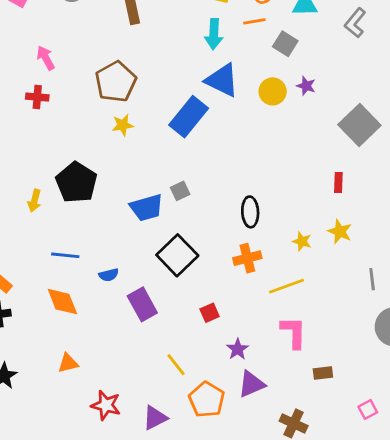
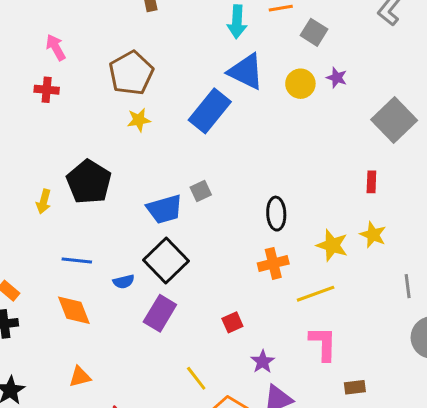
yellow star: (302, 241) -> (332, 245), size x1.5
black square: (177, 255) -> (166, 260), moved
purple rectangle: (142, 304) -> (160, 313), turned 60

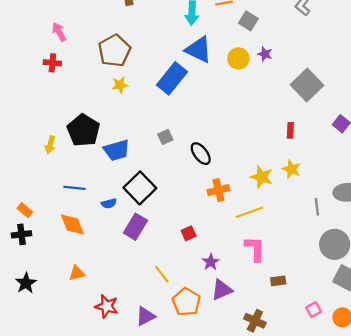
blue trapezoid: (164, 209) -> (117, 150), moved
black ellipse: (276, 214) -> (201, 154), moved, turned -35

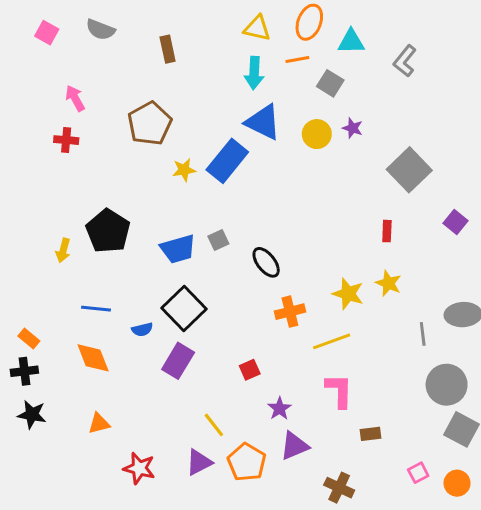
yellow star: (120, 85) -> (184, 170), moved
blue trapezoid: (117, 150) -> (178, 249), moved
black star: (26, 283) -> (32, 415), moved, turned -30
purple triangle: (145, 316) -> (199, 462), moved

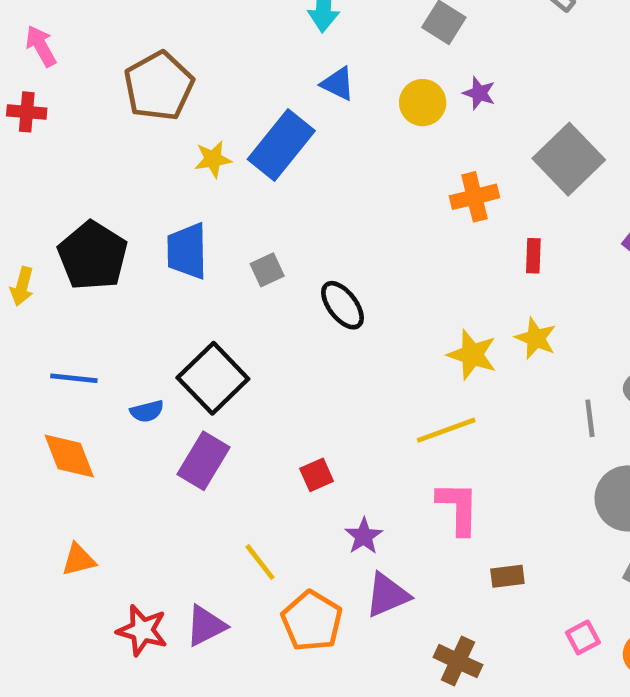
blue triangle: (263, 122) -> (338, 84), size x0.6
blue trapezoid: (178, 249) -> (187, 251), moved, turned 105
orange cross: (290, 312) -> (474, 197), moved
purple triangle: (199, 462) -> (206, 626), moved

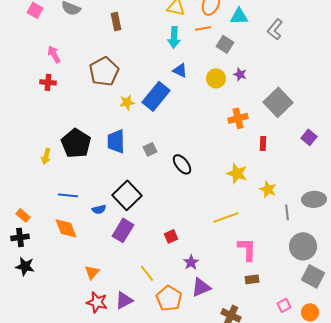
yellow star: (536, 338) -> (268, 189), moved
yellow star: (472, 355) -> (237, 173), moved
pink L-shape: (458, 508) -> (247, 249), moved
orange triangle: (79, 560) -> (92, 272), moved, turned -35

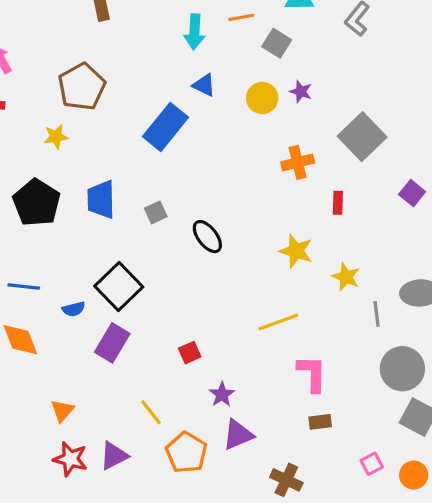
yellow star: (127, 102) -> (56, 137), moved

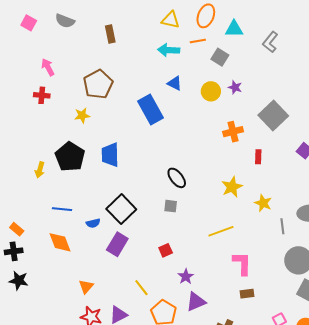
cyan arrow: (194, 32) -> (169, 50), turned 90
blue rectangle: (165, 127) -> (150, 109), turned -68
gray square: (156, 212) -> (171, 206), moved, turned 32
yellow star: (296, 251) -> (232, 187), turned 30

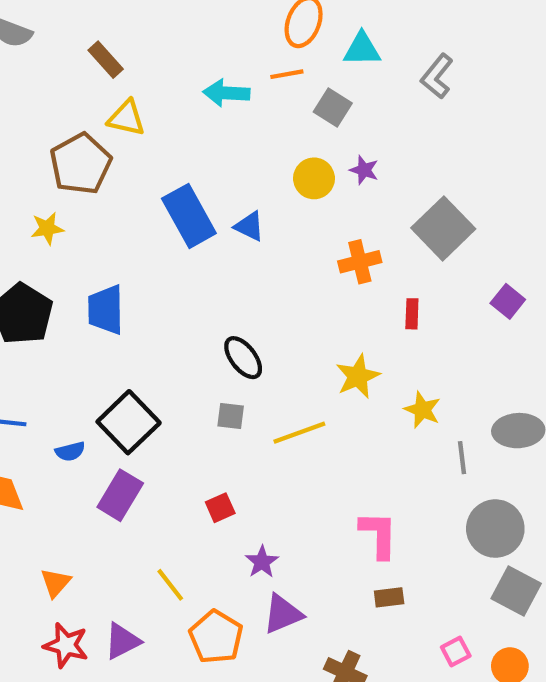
yellow triangle: (171, 20) -> (126, 118), moved
brown rectangle: (110, 34) -> (106, 60), turned -30
blue triangle: (175, 83) -> (249, 226), moved
yellow line: (221, 231) -> (299, 433), moved

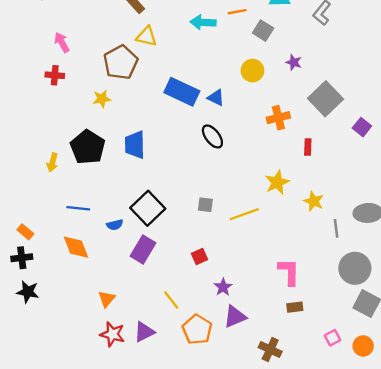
purple star: (364, 170) -> (294, 62), moved
blue rectangle: (189, 216) -> (182, 92), turned -36
purple square: (508, 301) -> (362, 127), moved
black ellipse: (243, 358) -> (212, 136), moved

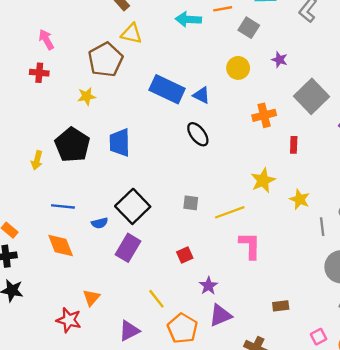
pink L-shape: (289, 272) -> (250, 245), moved
red star: (112, 334) -> (69, 320), moved

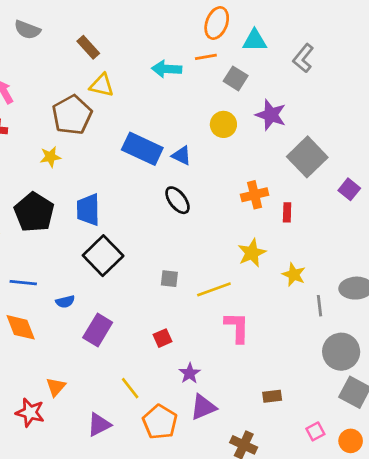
purple star: (279, 60) -> (271, 115), size x1.6
orange cross: (264, 115) -> (255, 195), moved
black square: (133, 206) -> (103, 256), moved

